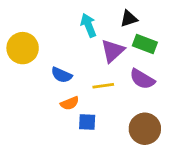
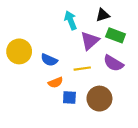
yellow circle: (23, 48) -> (19, 51), moved
brown circle: (145, 129) -> (99, 99), moved

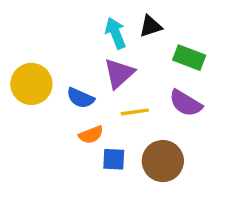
black triangle: (103, 15) -> (151, 26), moved
purple triangle: (90, 41) -> (119, 73), moved

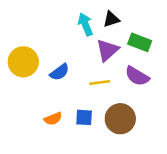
purple triangle: (119, 73) -> (107, 50), moved
blue semicircle: (80, 98) -> (59, 72), turned -60
orange semicircle: (91, 135) -> (53, 119), moved

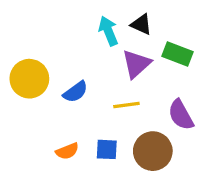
black triangle: (111, 19) -> (141, 24), turned 42
purple semicircle: (137, 76) -> (181, 115), moved, turned 30

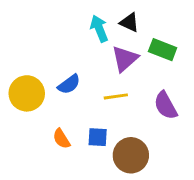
yellow circle: (29, 79) -> (27, 93), moved
orange semicircle: (67, 151) -> (61, 139), turned 80
brown circle: (153, 151) -> (131, 155), moved

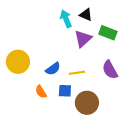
blue semicircle: (69, 84) -> (53, 69), moved
yellow line: (116, 96) -> (77, 73), moved

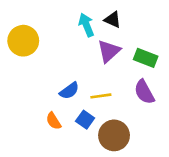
green rectangle: (108, 33) -> (146, 58), moved
yellow circle: (18, 62) -> (23, 41), moved
blue square: (65, 91) -> (85, 120), turned 32

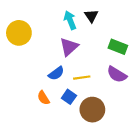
black triangle: (113, 20) -> (91, 16), turned 32
purple triangle: (109, 51) -> (69, 47), moved
purple semicircle: (144, 92) -> (117, 74), turned -30

